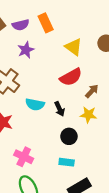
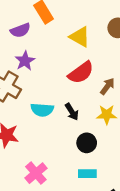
purple semicircle: (21, 25) -> (20, 30), moved
purple star: (26, 50) -> (25, 61), moved
pink cross: (24, 157) -> (36, 173), turned 30

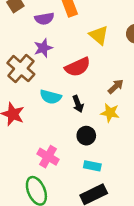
red semicircle: (81, 73) -> (78, 67), moved
pink cross: (36, 173) -> (48, 157), moved, turned -30
cyan rectangle: (87, 174) -> (92, 166), moved

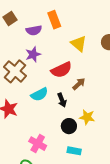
brown arrow: (116, 86) -> (79, 84), moved
cyan semicircle: (51, 97) -> (39, 94), turned -42
yellow star: (110, 113) -> (87, 117), moved

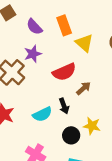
orange rectangle: (54, 20) -> (64, 25), moved
purple semicircle: (34, 30) -> (34, 27), turned 56
cyan semicircle: (39, 94) -> (42, 114), moved

